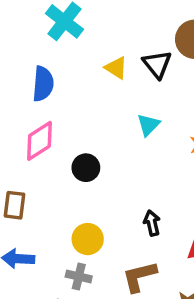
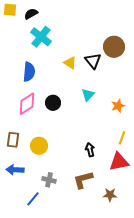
black circle: (86, 168) -> (53, 103), moved
yellow circle: (88, 239) -> (39, 146), moved

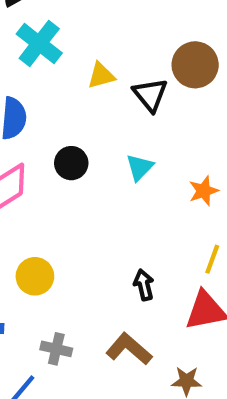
yellow triangle: (70, 63) -> (101, 76), moved, turned -48
black circle: (53, 103) -> (71, 163), moved
brown L-shape: (83, 180) -> (129, 349), turned 55

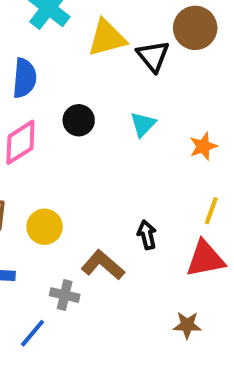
yellow triangle: (101, 76) -> (107, 38), size x1.5
brown L-shape: (129, 349) -> (103, 265), moved

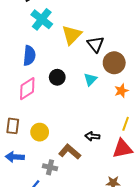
brown circle: (195, 28) -> (114, 63), moved
yellow triangle: (107, 38) -> (72, 35), turned -30
black arrow: (147, 235) -> (92, 136), turned -72

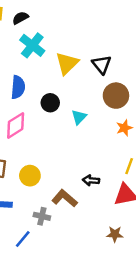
black triangle: (96, 44) -> (102, 65), moved
black circle: (57, 77) -> (50, 103), moved
cyan triangle: (90, 79) -> (79, 117), moved

